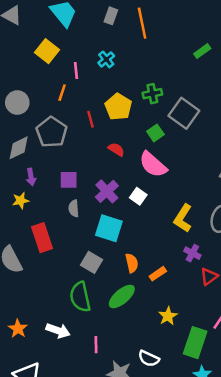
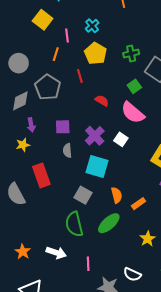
yellow pentagon: (118, 107) -> (96, 53), moved

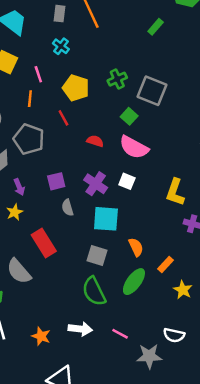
cyan cross: (92, 26) -> (61, 46), moved
orange rectangle: (138, 204) -> (165, 264), moved
pink line: (88, 264) -> (120, 334), turned -48

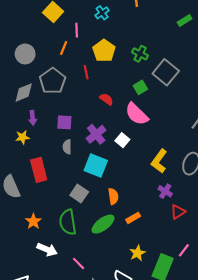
green cross: (117, 79) -> (140, 54), turned 35
yellow star: (183, 290) -> (137, 253), moved
orange star: (41, 336) -> (33, 221), moved

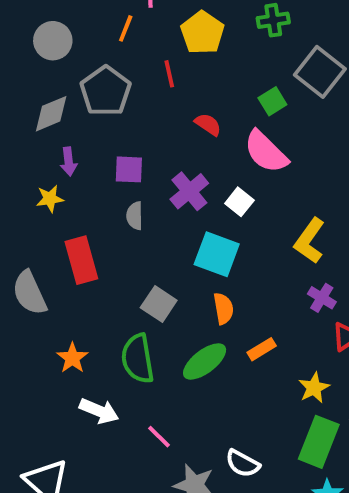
green cross: (140, 54) -> (273, 20), moved, turned -35
cyan square: (96, 166) -> (217, 254), moved
yellow star: (137, 253) -> (314, 388), moved

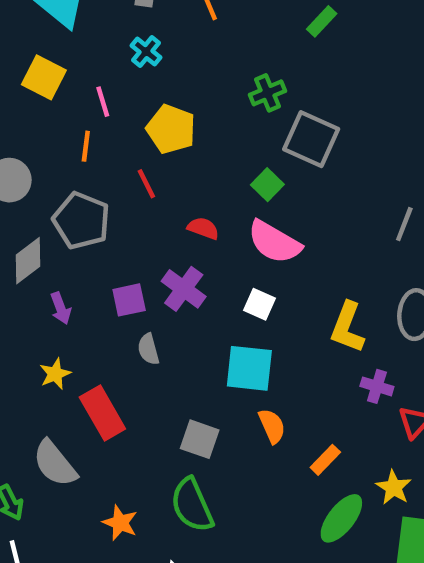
green cross: (273, 20) -> (267, 93), moved
purple cross: (189, 191) -> (184, 289), moved
yellow star: (50, 199) -> (55, 374), moved
green ellipse: (205, 361) -> (341, 518), moved

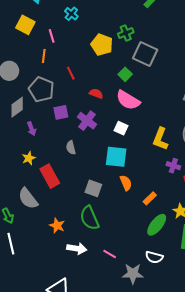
yellow pentagon: (171, 129) -> (102, 45), moved
purple square: (129, 300) -> (61, 112), moved

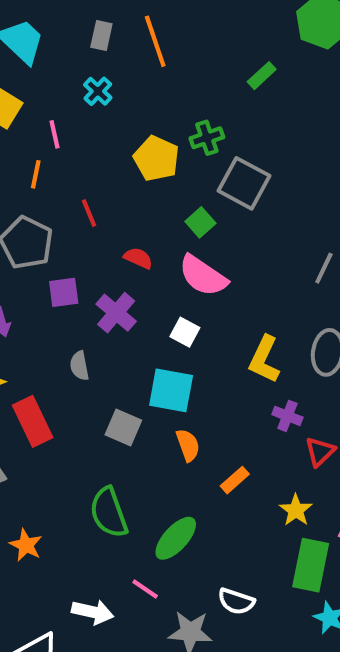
gray square: (93, 188) -> (123, 427), moved
green ellipse: (157, 225) -> (176, 538), moved
orange star: (57, 226) -> (26, 545), moved
white arrow: (77, 249) -> (93, 612), moved

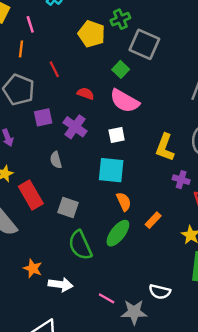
white square: (185, 332) -> (117, 135), turned -35
gray square: (123, 427) -> (68, 207), moved
green ellipse: (176, 538) -> (118, 233), moved
pink line: (145, 589) -> (107, 298), moved
white arrow: (93, 612) -> (61, 285), moved

